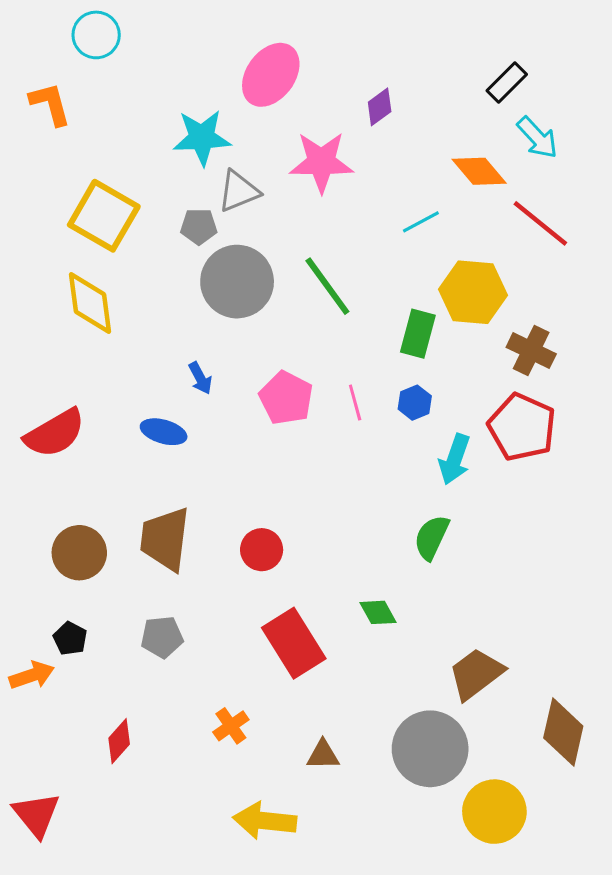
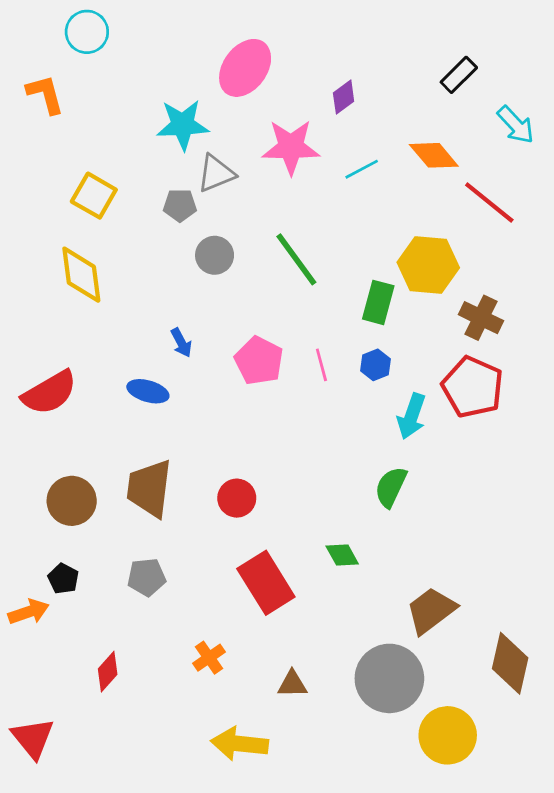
cyan arrow: (537, 138) -> (516, 125), moved
yellow square: (104, 216) -> (94, 196), size x0.7
cyan line: (421, 222) -> (362, 169), moved
gray circle: (237, 282) -> (215, 255), size x0.6

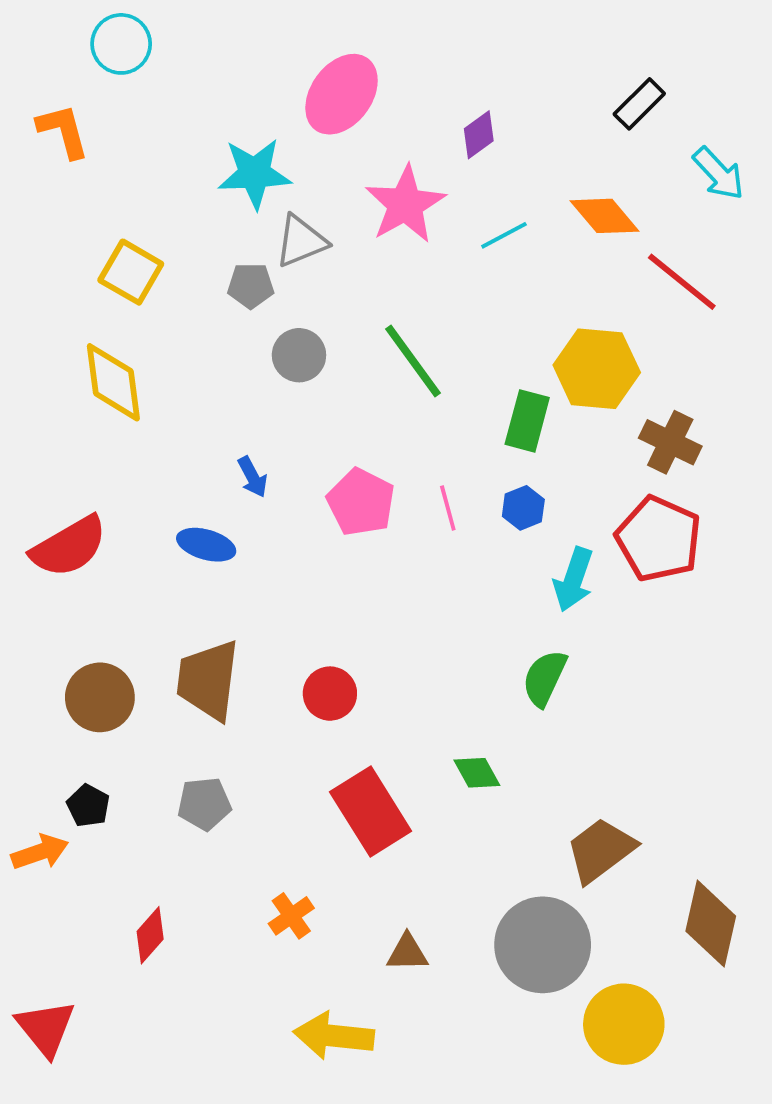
pink star: (291, 147) -> (405, 204), turned -30

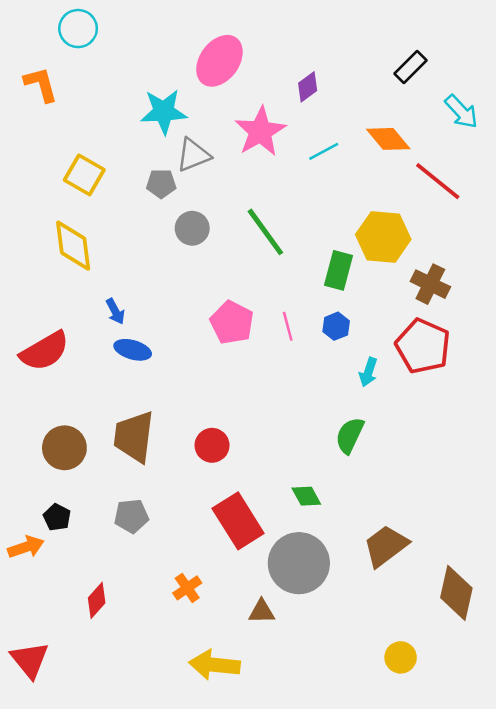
blue arrow: (253, 477) -> (115, 311), moved
cyan arrow: (574, 579) -> (368, 372), size x0.7
gray circle: (543, 945) -> (299, 563), moved
yellow circle: (624, 1024) -> (401, 657), size x0.6

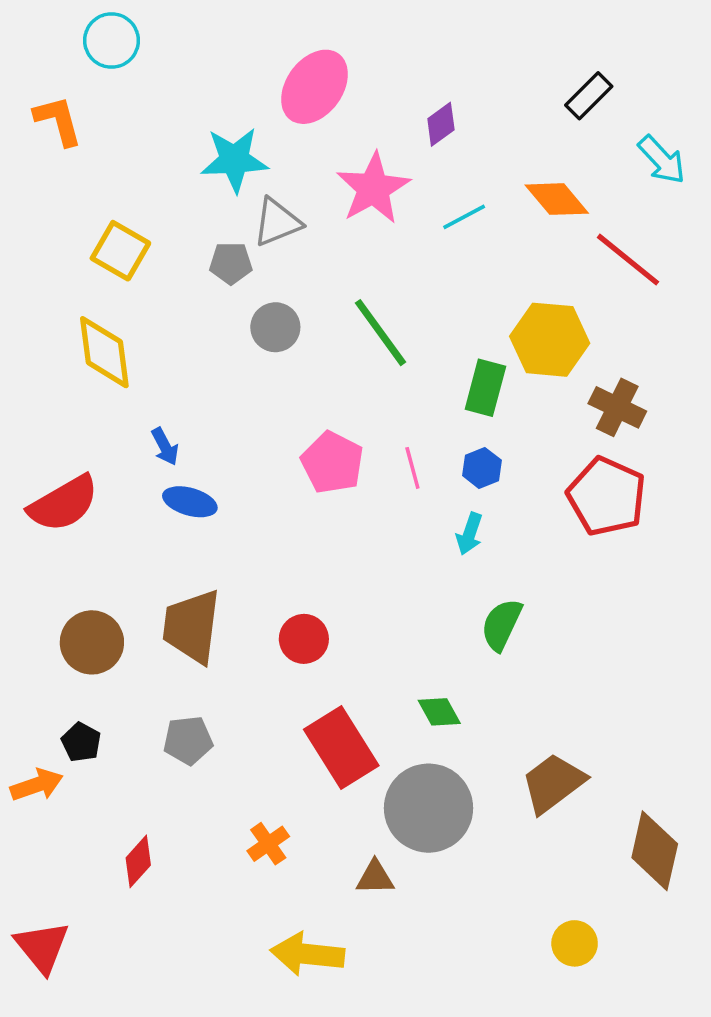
cyan arrow: (368, 372) -> (469, 534), moved

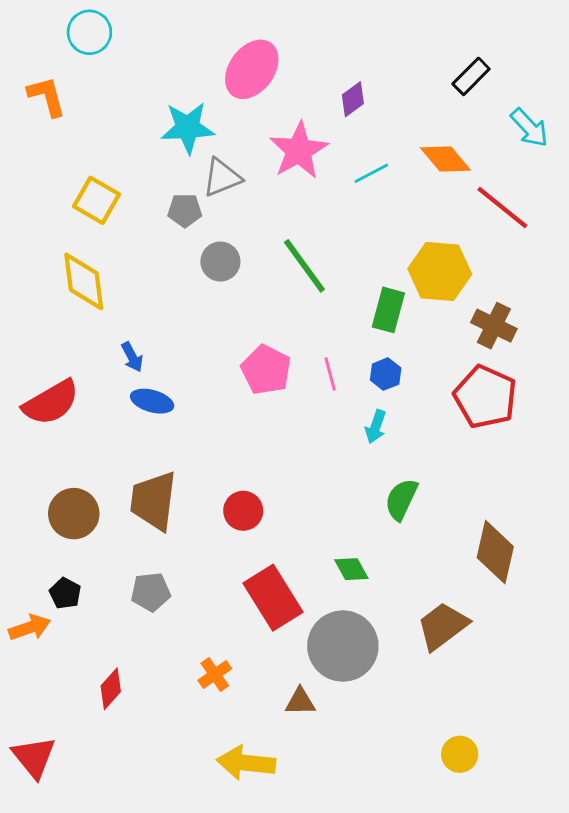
brown diamond: (655, 851) -> (495, 552), moved

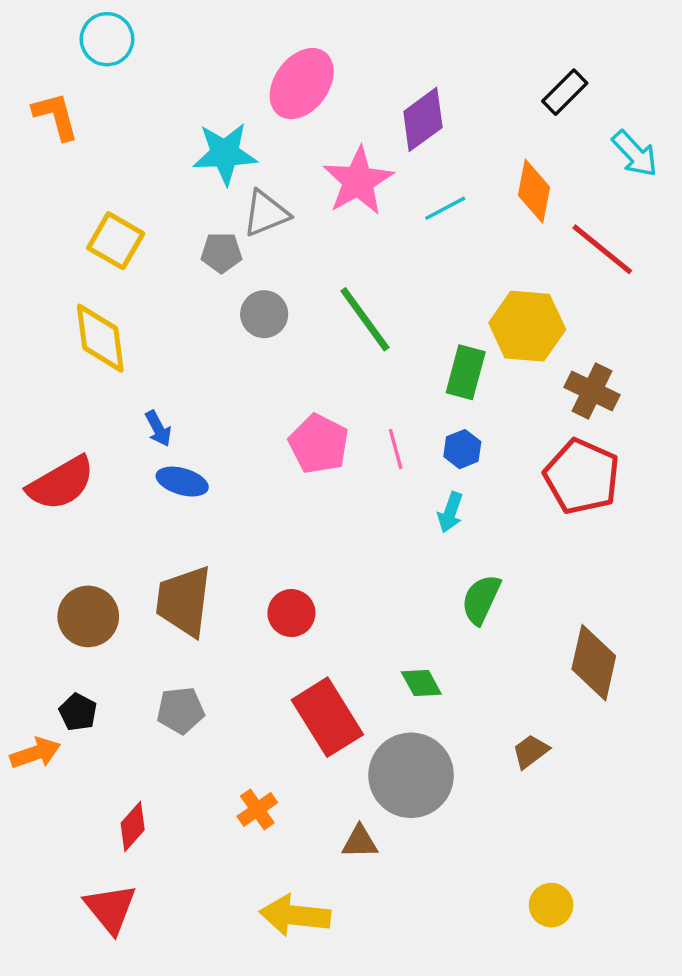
purple diamond: (353, 99) -> (423, 119), size x1.5
orange diamond: (445, 159) -> (534, 191), turned 51
brown trapezoid: (443, 626) -> (531, 751), size x0.6
red triangle: (34, 757) -> (110, 909), moved

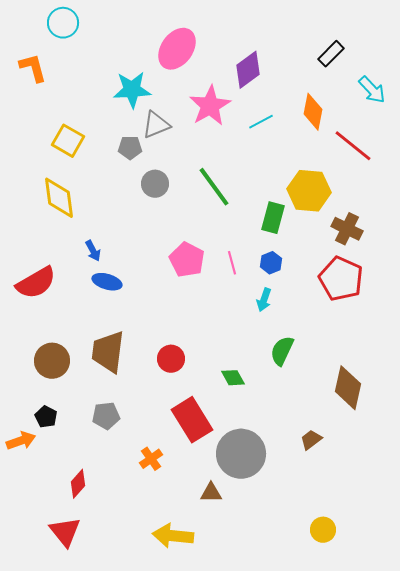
green diamond: (421, 683) -> (233, 378), moved
orange cross: (257, 809) -> (151, 459), moved

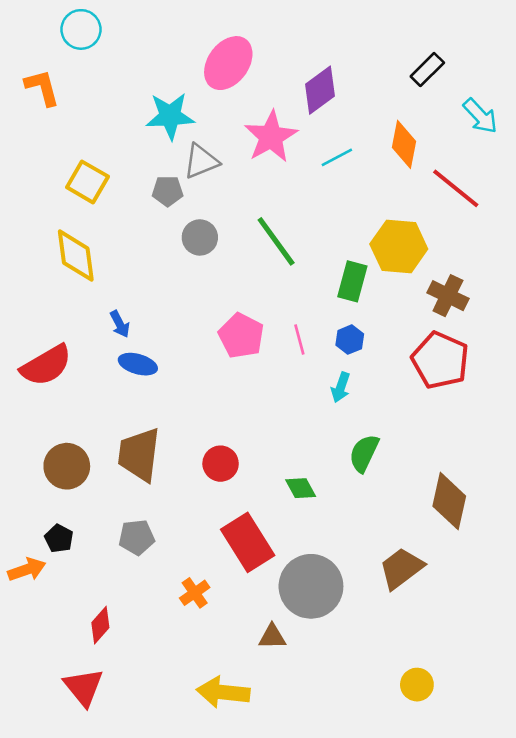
brown trapezoid: (311, 440) -> (401, 568), size x1.6

